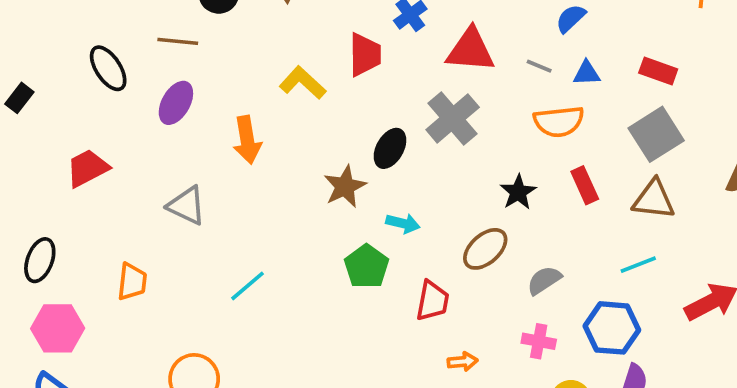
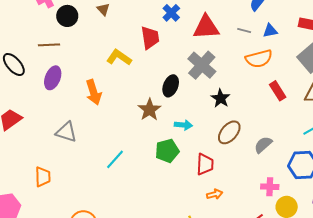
black star: (518, 192) -> (221, 98), moved
green pentagon: (367, 267) -> (167, 151), turned 30
cyan line: (247, 286) -> (115, 159), moved
pink cross: (539, 341) -> (270, 187), moved
orange arrow: (463, 362) -> (215, 194), moved

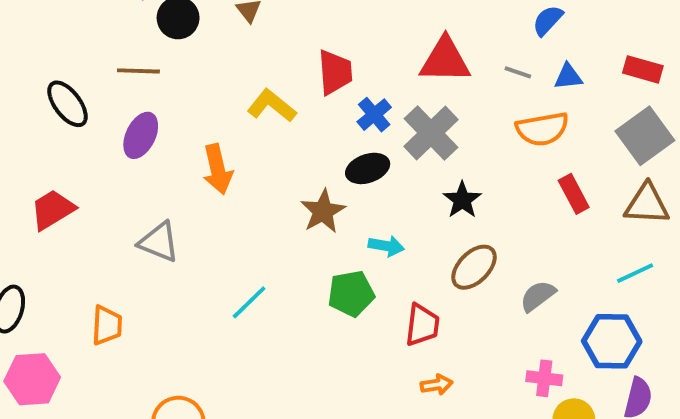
blue cross: (171, 13) -> (374, 115), moved
black ellipse: (171, 86) -> (368, 168), turned 45

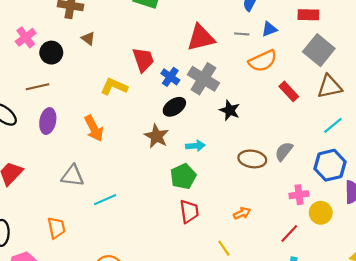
brown ellipse: (474, 267) -> (252, 159), moved, turned 68
cyan line: (249, 302) -> (105, 200), moved, turned 35
red trapezoid: (422, 325) -> (189, 211), moved

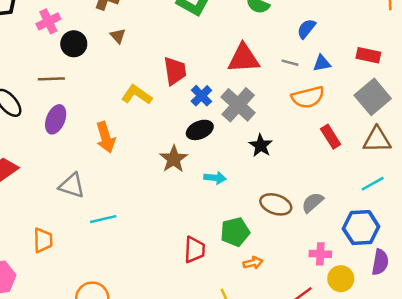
green pentagon: (183, 176) -> (235, 232), moved

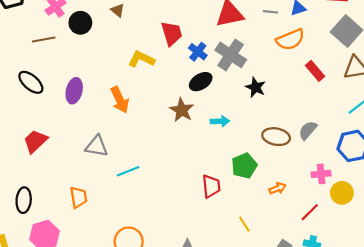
brown line: (51, 79) -> (44, 40), moved
orange arrow: (253, 263) -> (277, 188), moved

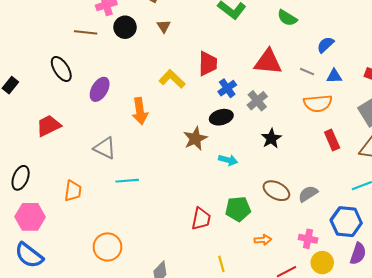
gray cross: (231, 55) -> (257, 101), size x0.7

